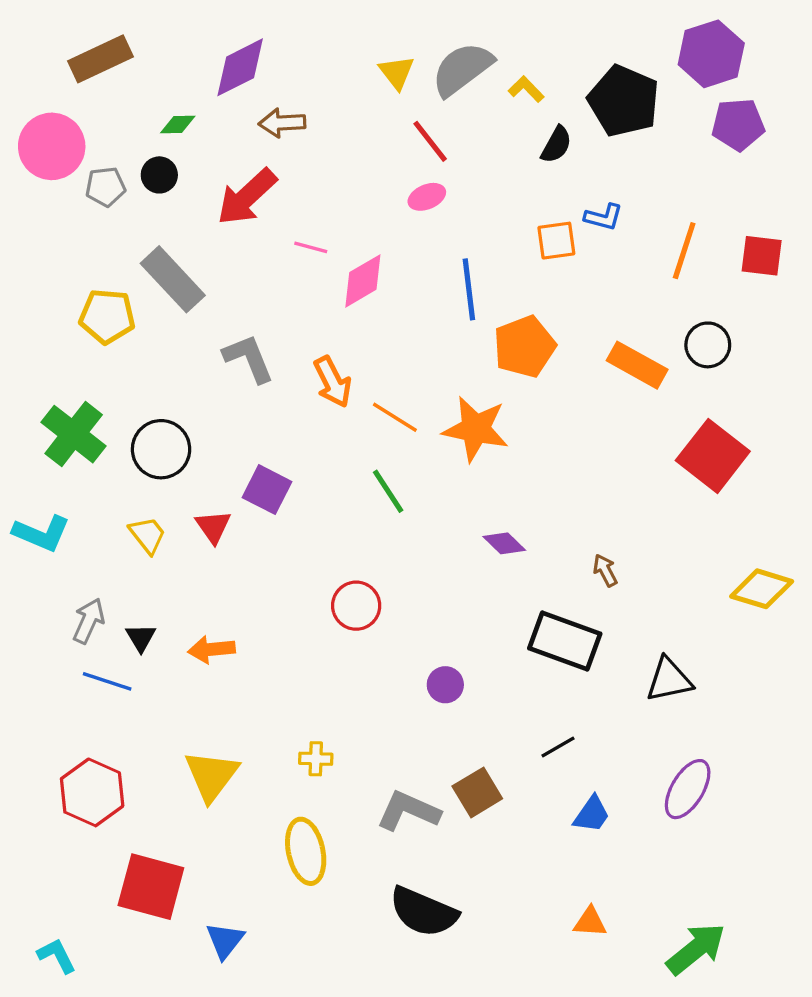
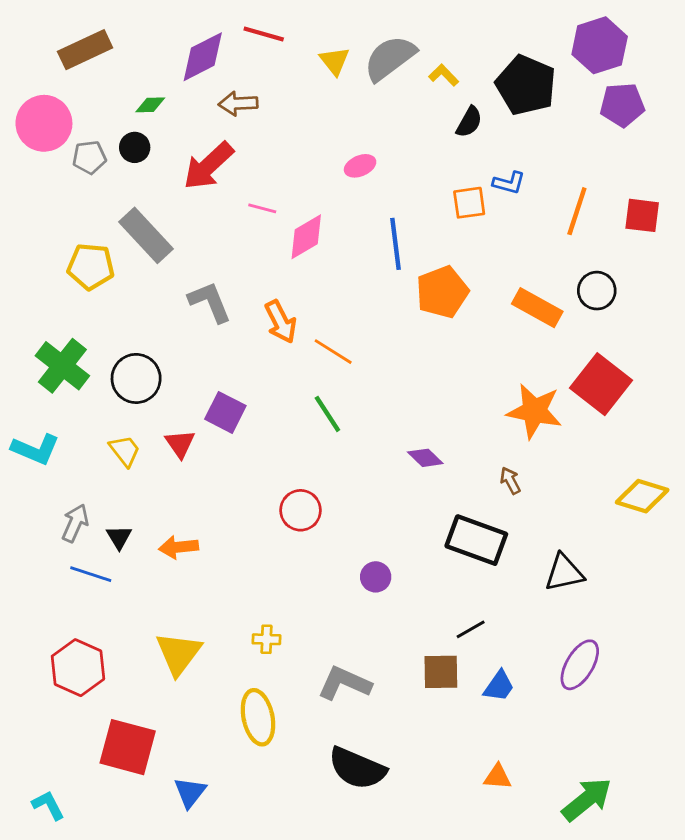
red line: (430, 141) -> (264, 34), moved, turned -36
orange star: (476, 429) -> (534, 411), moved
brown square: (477, 792) -> (441, 672), moved, turned 30

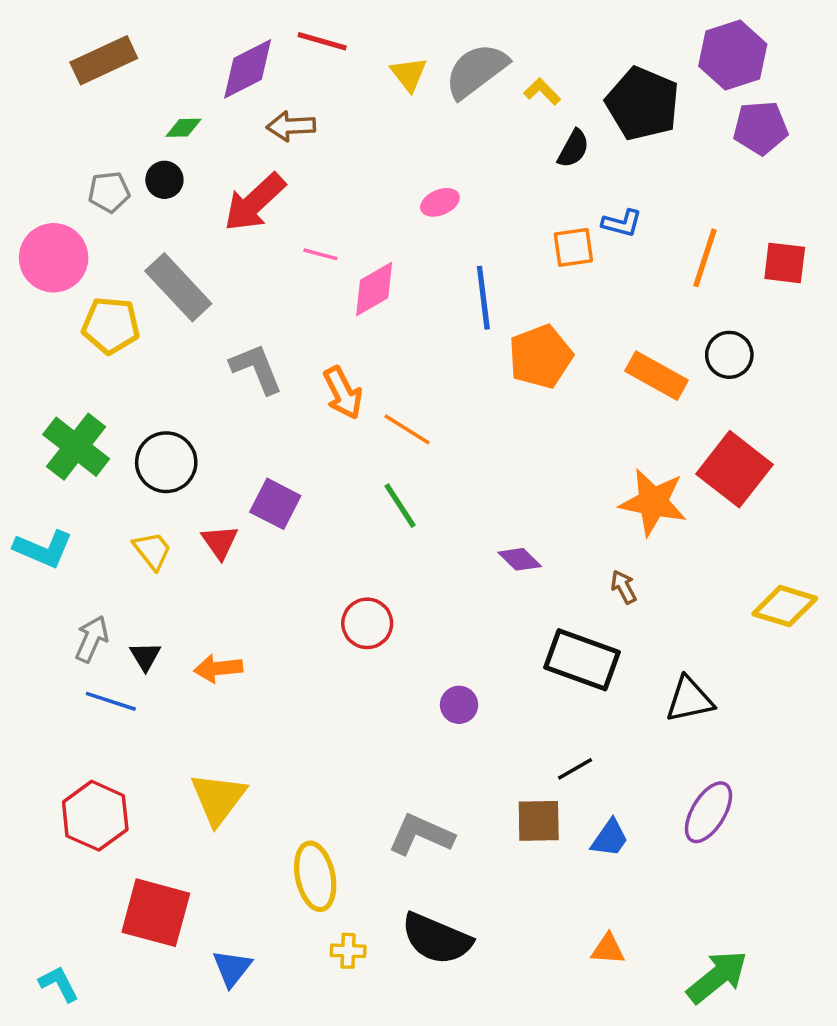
pink circle: (44, 123) -> (54, 258), moved
yellow cross: (266, 639) -> (348, 951), moved

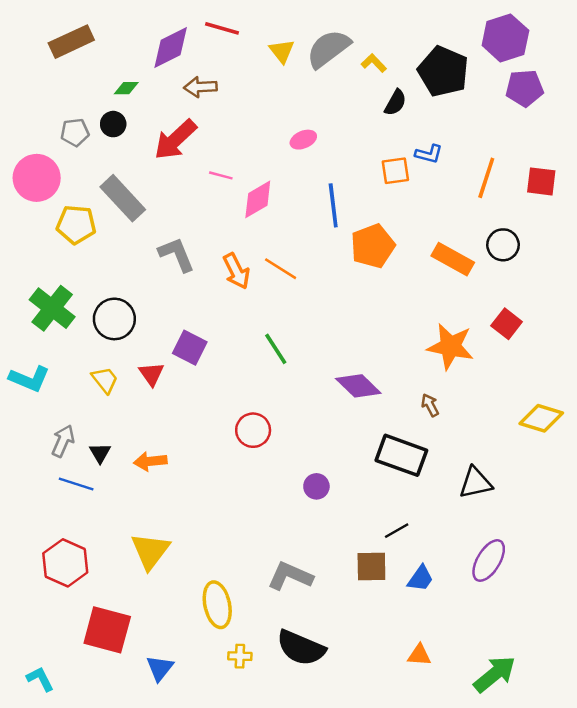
orange line: (407, 429) -> (281, 269), moved
red square: (734, 469) -> (507, 324), size x0.6
purple diamond: (520, 559) -> (358, 386), size x1.5

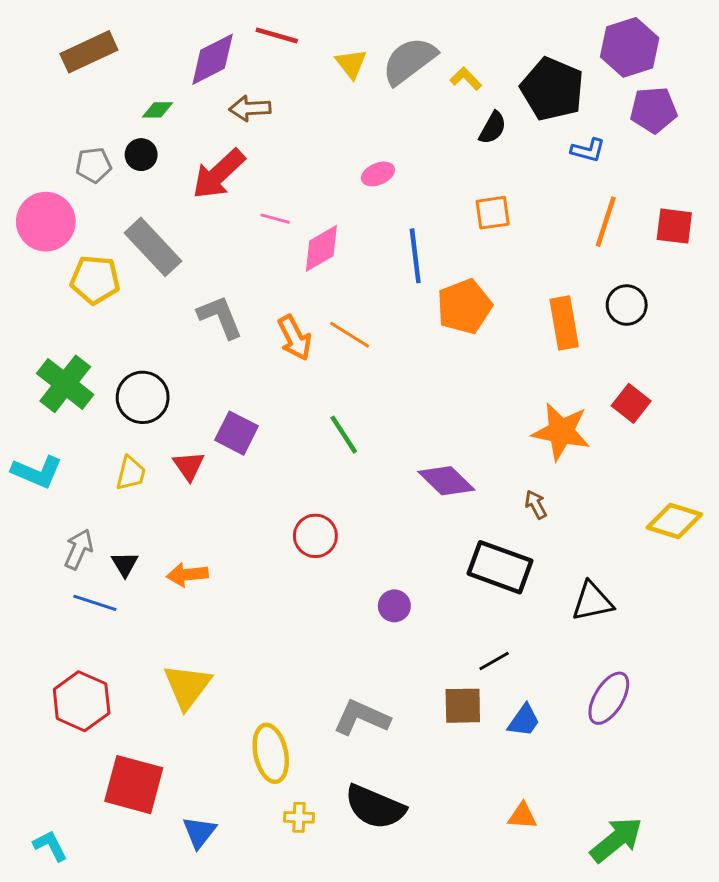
blue L-shape: (429, 154) -> (588, 150), moved
orange rectangle: (453, 259) -> (564, 323), turned 51
yellow trapezoid: (105, 380) -> (131, 473), turned 52

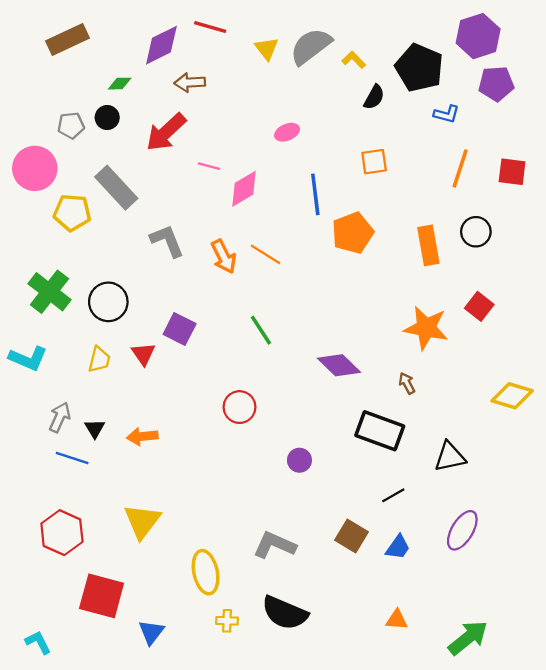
black line: (494, 661) -> (393, 495), moved
brown square: (463, 706) -> (351, 536), turned 32

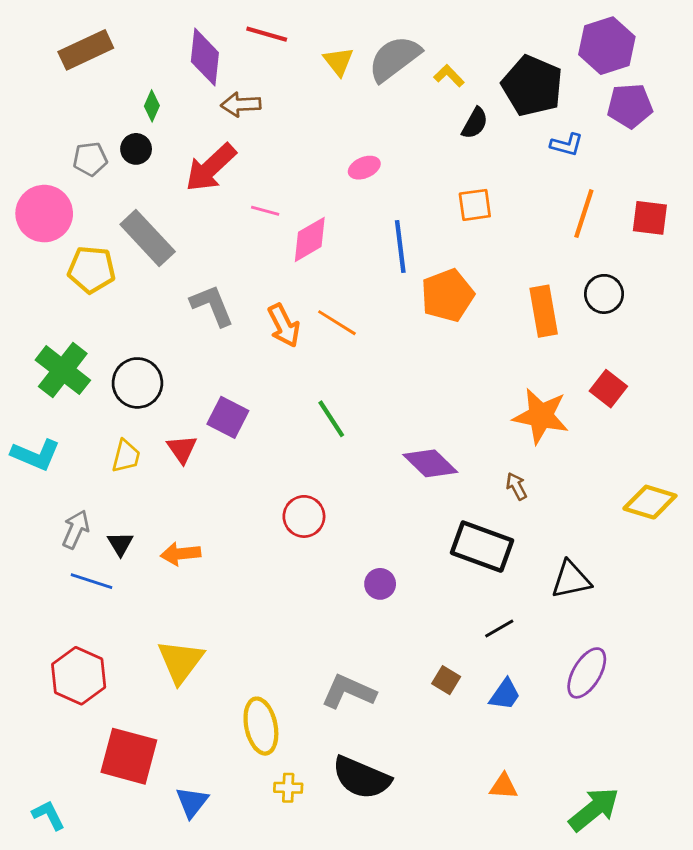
purple diamond: (161, 45) -> (205, 57), turned -57
green diamond: (120, 84) -> (152, 106), turned -65
brown square: (351, 536) -> (446, 680), size x0.7

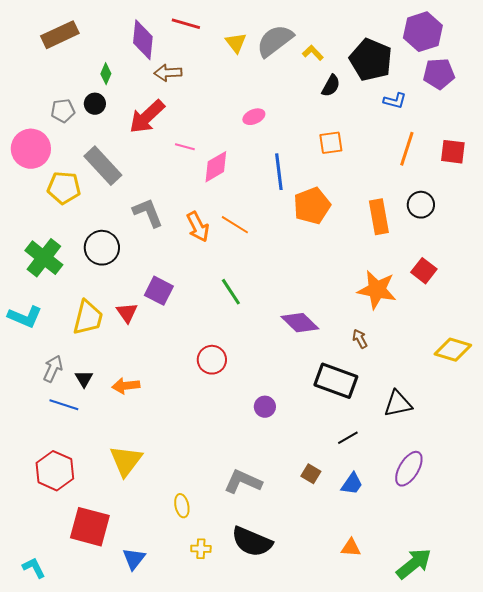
black circle: (137, 383) -> (102, 248), moved
yellow trapezoid: (126, 456) -> (88, 318), size x1.5
yellow ellipse: (261, 726) -> (182, 506), size x0.6

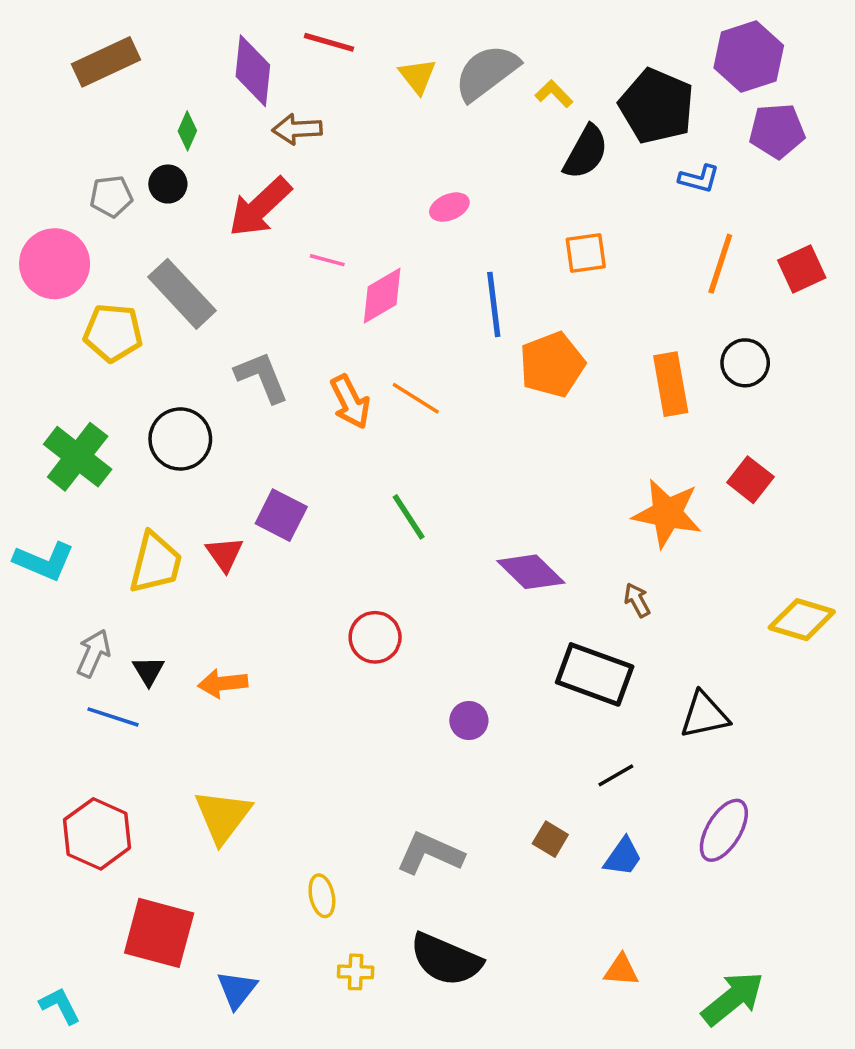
black semicircle: (331, 86) -> (586, 152), size x1.4
red square: (453, 152) -> (802, 269), turned -32

